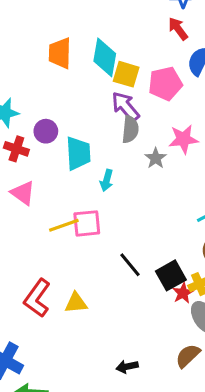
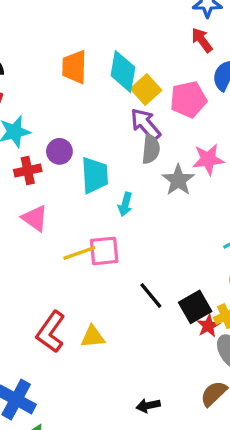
yellow square: (126, 74) -> (146, 89), turned 32
red cross: (16, 149) -> (28, 171), turned -30
gray star: (156, 158) -> (178, 180), size x1.4

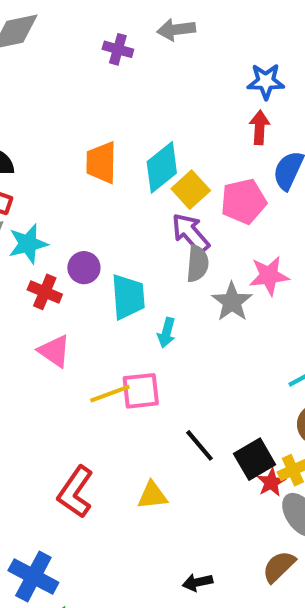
red arrow: (202, 40) -> (260, 127), turned 40
cyan diamond: (123, 71) -> (162, 167), turned 42
red cross: (28, 171) -> (45, 292), turned 35
yellow triangle: (93, 337) -> (152, 495), moved

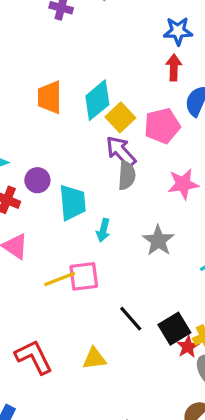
gray star: (232, 302) -> (158, 241), moved
red L-shape: (75, 492) -> (34, 357), turned 120

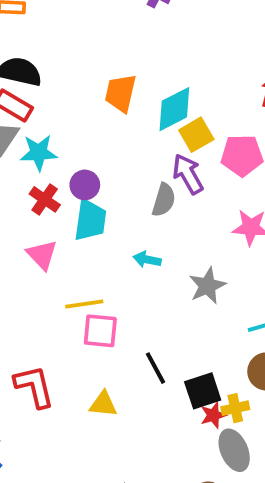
gray semicircle: (127, 175) -> (164, 200), moved
cyan trapezoid: (72, 203) -> (90, 220), moved
cyan arrow: (103, 230) -> (147, 259), turned 75
pink square: (84, 276) -> (100, 331), moved

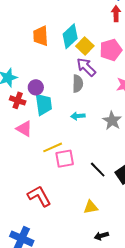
yellow triangle: (103, 404) -> (91, 207), moved

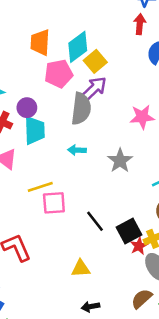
pink pentagon: (111, 50) -> (59, 74), moved
purple arrow: (86, 67) -> (94, 89), turned 85
gray semicircle: (78, 84) -> (81, 109), size x1.4

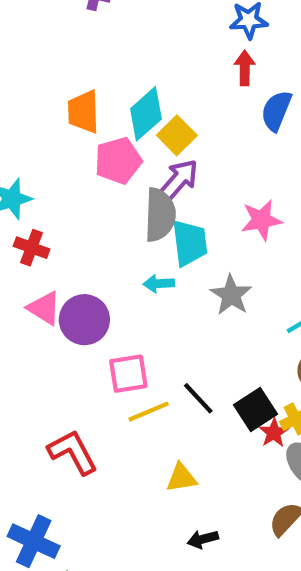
purple circle: (27, 108) -> (84, 320), moved, size x1.5
cyan trapezoid: (35, 130) -> (190, 243), moved
yellow line: (40, 187) -> (149, 412), moved

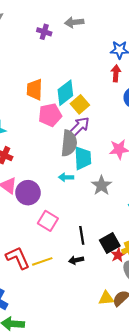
pink square: (128, 374) -> (48, 221), turned 36
black line: (198, 398) -> (82, 235), turned 30
yellow line: (149, 412) -> (42, 261), moved
yellow triangle: (181, 478) -> (106, 298), moved
black arrow: (203, 539) -> (76, 260), moved

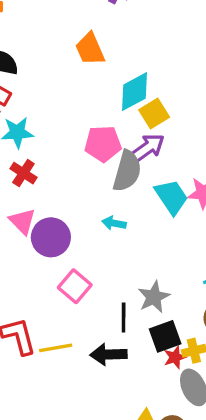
orange trapezoid: (35, 90) -> (90, 49), moved, turned -35
pink pentagon: (50, 115) -> (103, 144), moved
cyan trapezoid: (83, 158) -> (171, 197), moved, turned -40
gray star: (101, 185) -> (154, 297), moved
black arrow: (76, 260) -> (108, 354), size x1.5

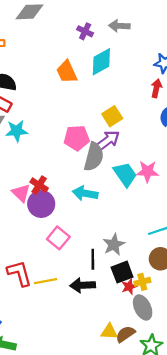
cyan diamond: (134, 92) -> (101, 62), moved
red cross: (23, 173) -> (39, 185), moved
cyan arrow: (114, 223) -> (85, 193), size x1.5

